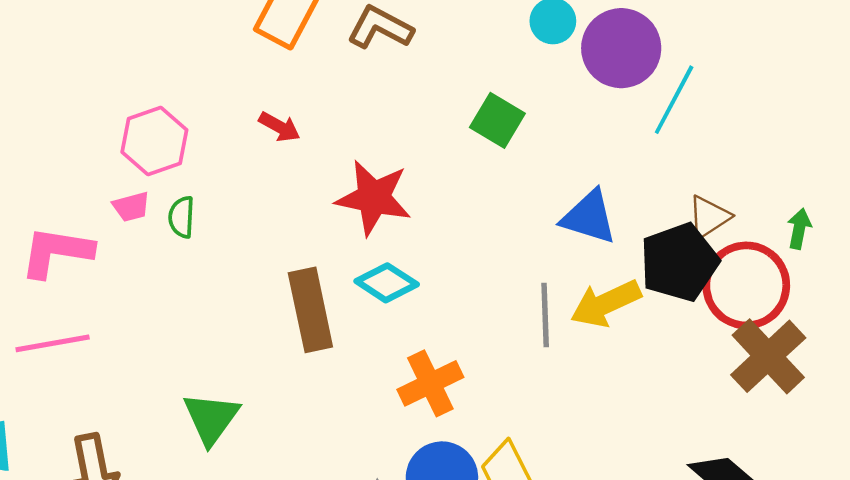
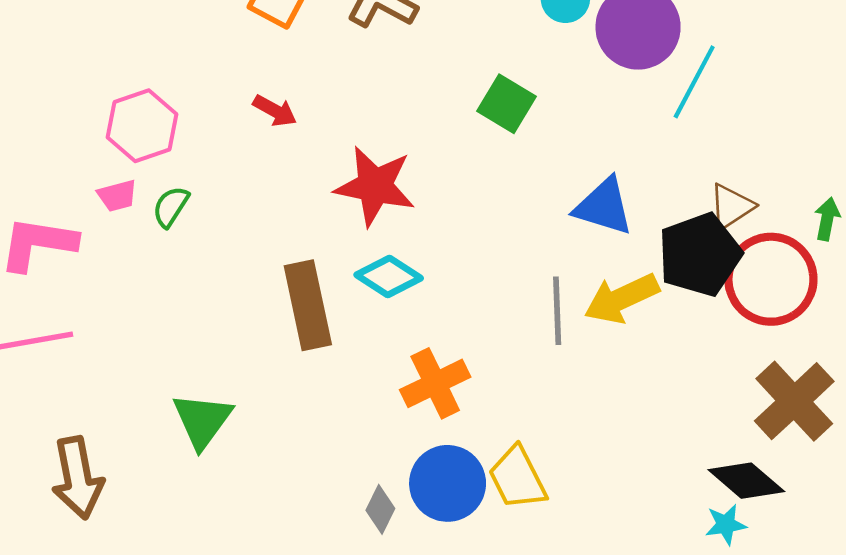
green semicircle: (181, 217) -> (171, 207), turned 30
brown cross: (768, 356) -> (794, 401), moved

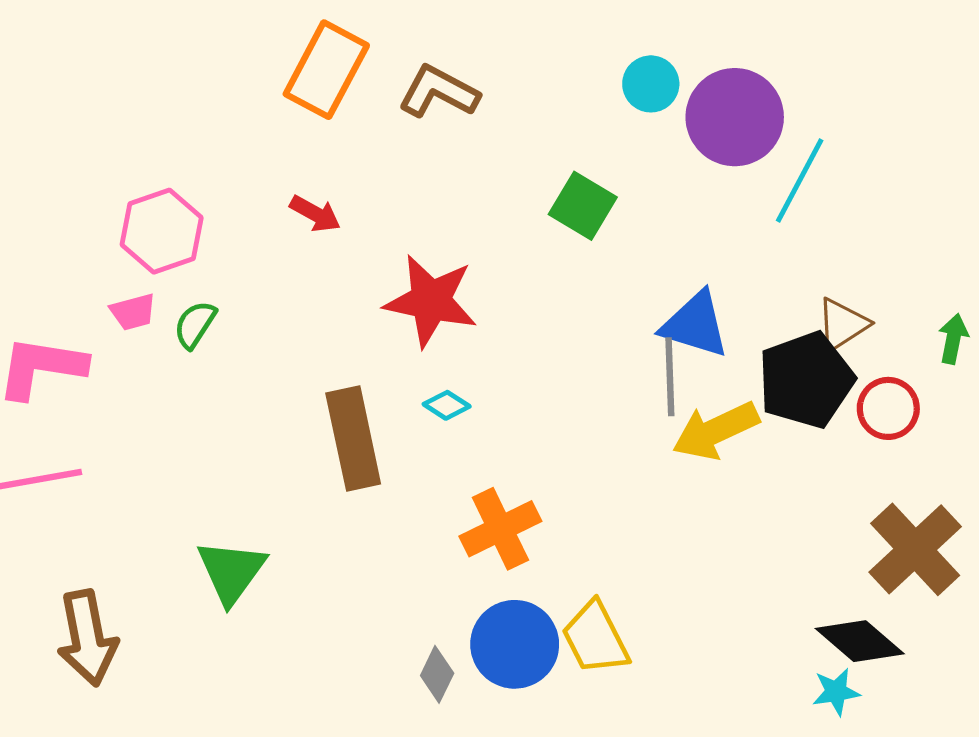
cyan diamond: (389, 276) -> (447, 405), size x0.6
red circle: (771, 279) -> (888, 408), size x0.6
gray line: (557, 311) -> (670, 377), moved

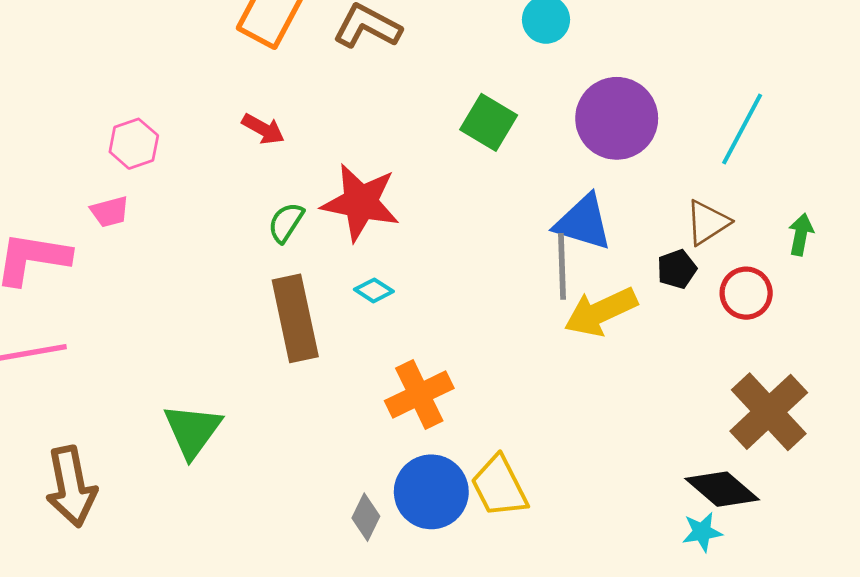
purple circle: (735, 117) -> (617, 118), moved
cyan line: (800, 180) -> (742, 129), moved
pink hexagon: (162, 231) -> (134, 144), size x0.7
green semicircle: (195, 325) -> (286, 222), moved
black pentagon: (806, 380) -> (677, 269), size x0.5

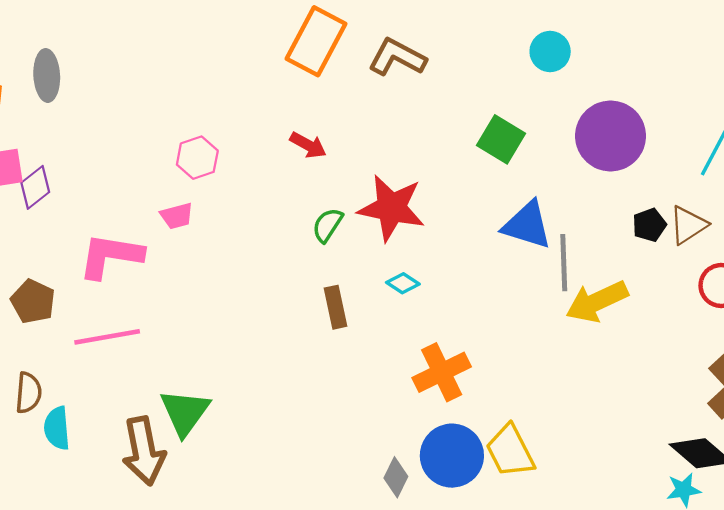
blue triangle: (583, 222) -> (527, 225), moved
black pentagon: (677, 269) -> (649, 225), moved
brown rectangle: (295, 318) -> (335, 307), size x0.6
green triangle: (192, 431) -> (185, 412), moved

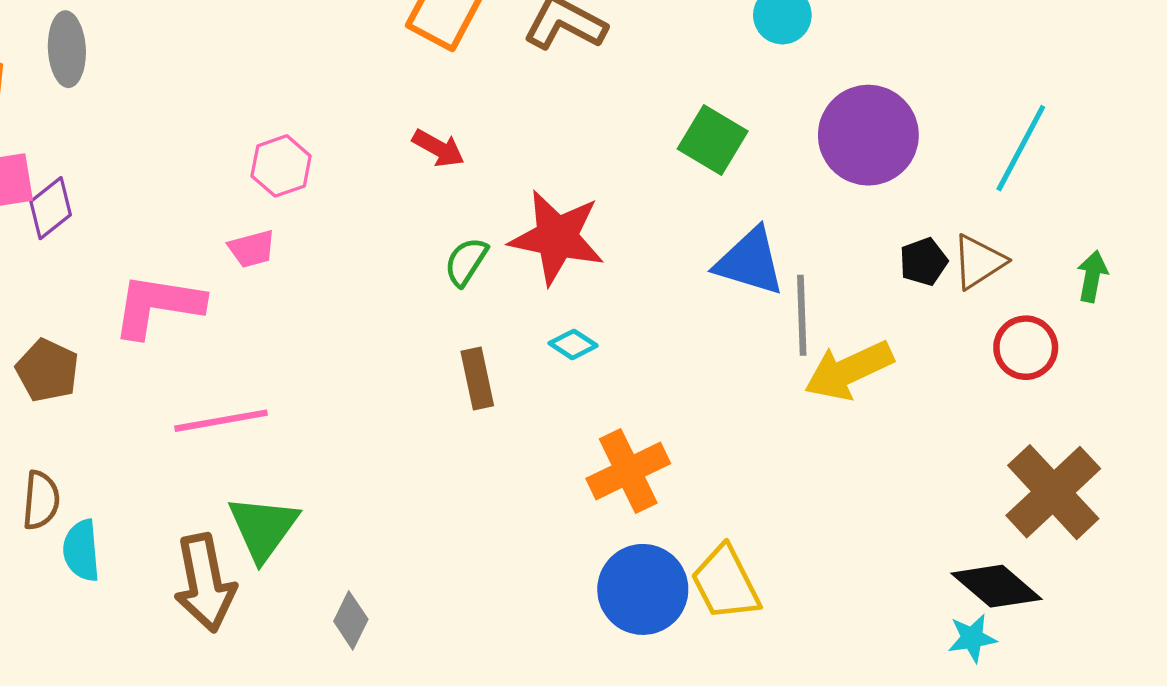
pink line: (107, 337) -> (221, 421), moved
gray diamond: (396, 477) -> (351, 620), moved

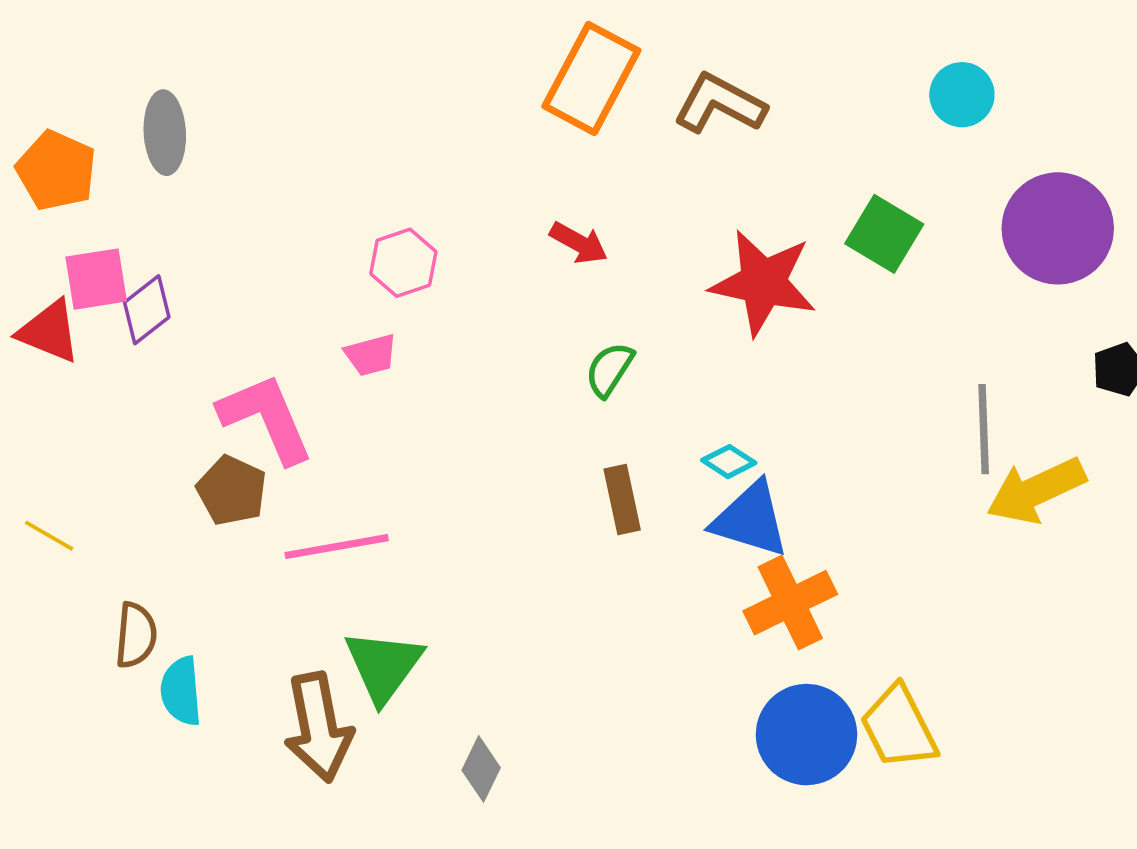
red star: (557, 237) -> (763, 283), moved
blue triangle: (750, 262) -> (750, 519), moved
pink L-shape: (158, 306) -> (266, 418), turned 58
brown pentagon: (47, 370) -> (232, 491), moved

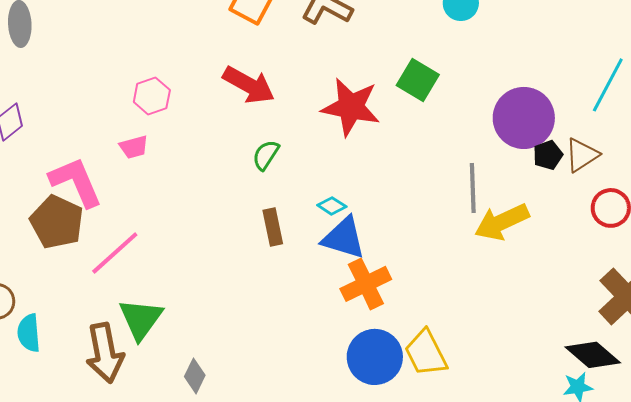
purple circle: (1058, 228) -> (524, 118), moved
red arrow: (579, 243) -> (249, 85), size x1.6
brown pentagon: (232, 491) -> (57, 222), size x1.4
pink line: (337, 547) -> (115, 253), turned -32

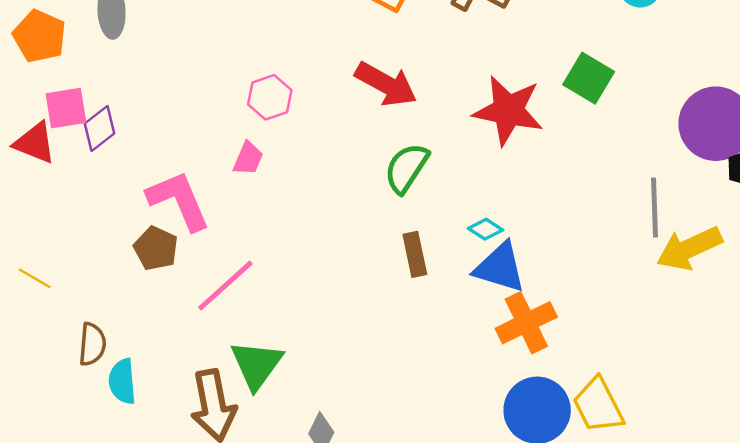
pink trapezoid: (134, 147) -> (248, 158), turned -52
green semicircle: (266, 155) -> (406, 168), size x1.4
brown pentagon: (57, 222) -> (156, 248), size x0.7

